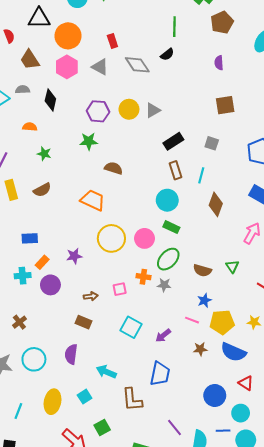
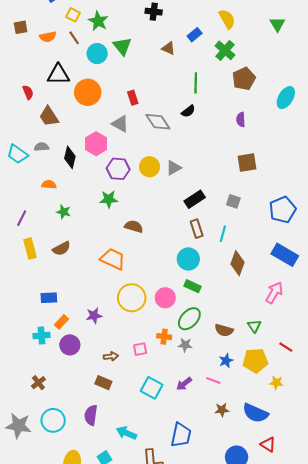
pink hexagon: (67, 67) -> (96, 144), moved
yellow pentagon: (222, 322) -> (255, 361), moved
purple arrow: (163, 336) -> (184, 384), moved

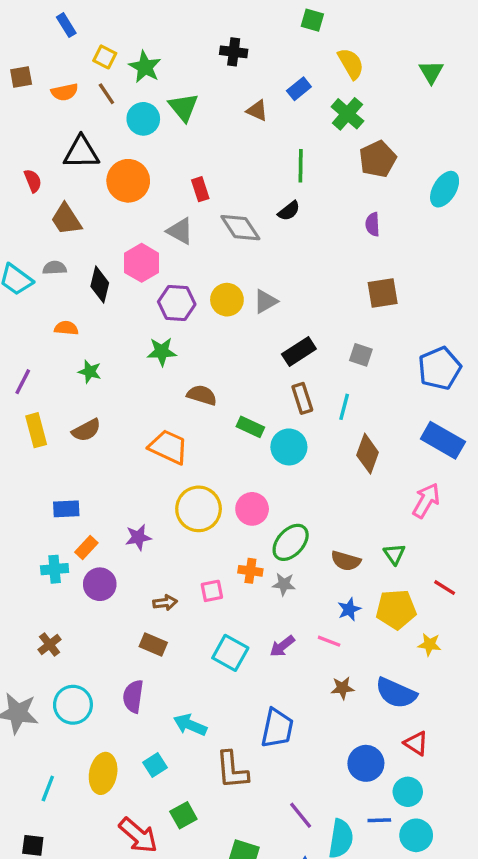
green rectangle: (192, 286) -> (250, 427), moved

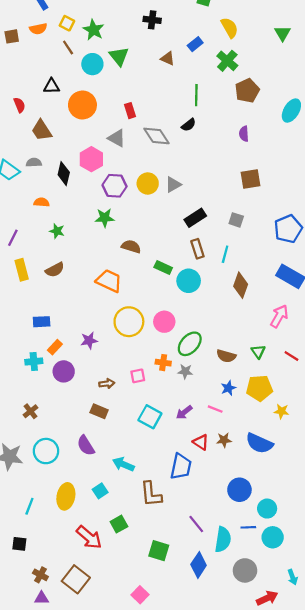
orange semicircle: (65, 92) -> (38, 29), moved
black triangle: (81, 152) -> (52, 86), size x0.7
red line: (445, 588) -> (291, 356), moved
purple semicircle: (133, 696) -> (86, 446), turned -40
red triangle: (416, 743) -> (201, 442), moved

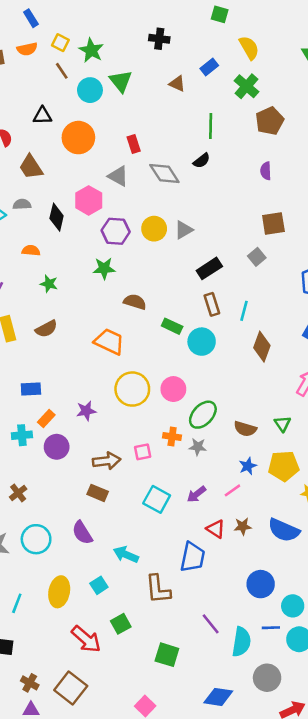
gray square: (236, 220) -> (257, 257), moved, turned 32
brown arrow: (107, 384) -> (107, 461), size x1.5
pink line: (215, 409) -> (232, 490), turned -56
blue diamond: (199, 565) -> (218, 697), moved, turned 65

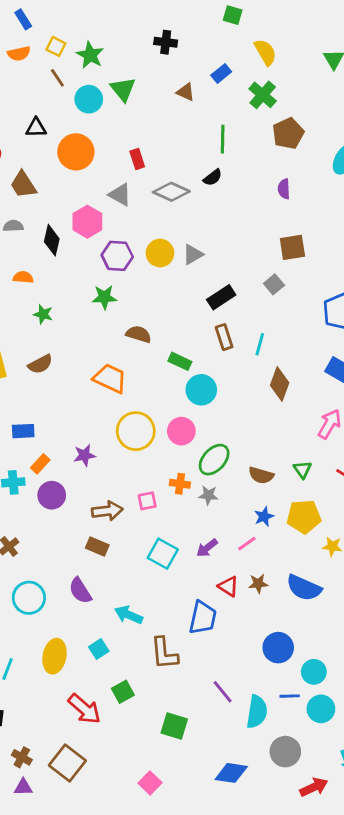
gray diamond: (164, 173) -> (171, 192), turned -32
cyan circle: (202, 342) -> (201, 390), moved

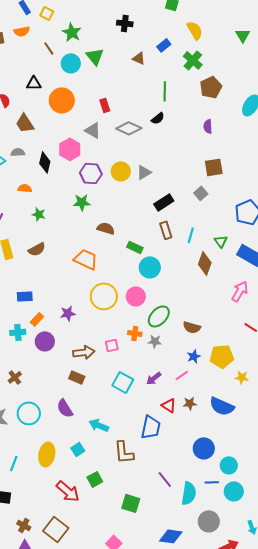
yellow square: (56, 46) -> (47, 13), moved
green triangle: (302, 470) -> (221, 241), moved

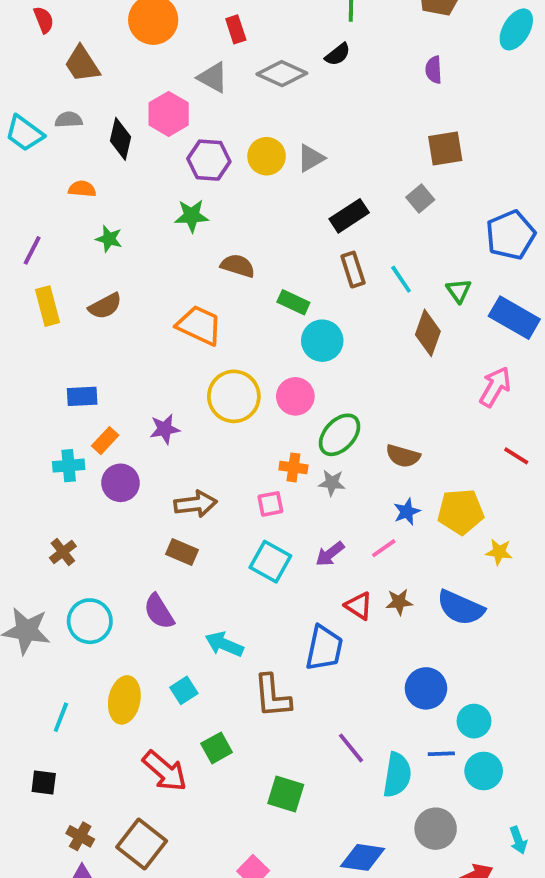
cyan line: (191, 235) -> (401, 279), turned -49
pink square: (112, 345) -> (270, 504), moved

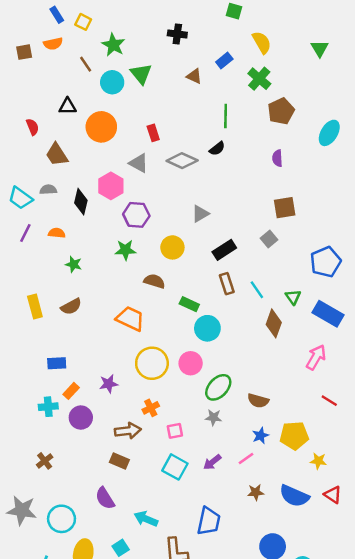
yellow circle: (267, 156) -> (172, 247), moved
purple line: (32, 250) -> (25, 233), moved
orange cross: (293, 467) -> (151, 408), moved, turned -35
red triangle: (359, 606) -> (333, 495), moved
cyan circle: (90, 621) -> (62, 519), moved

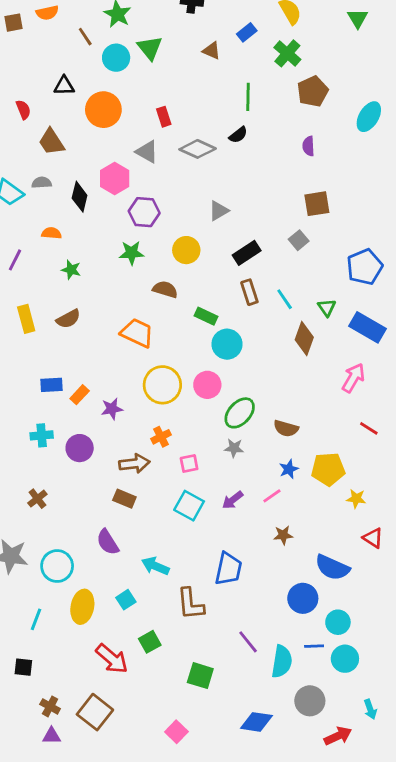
purple line: (25, 233) -> (15, 260), moved
orange rectangle: (71, 391) -> (80, 395), moved
blue semicircle: (294, 496) -> (332, 567), moved

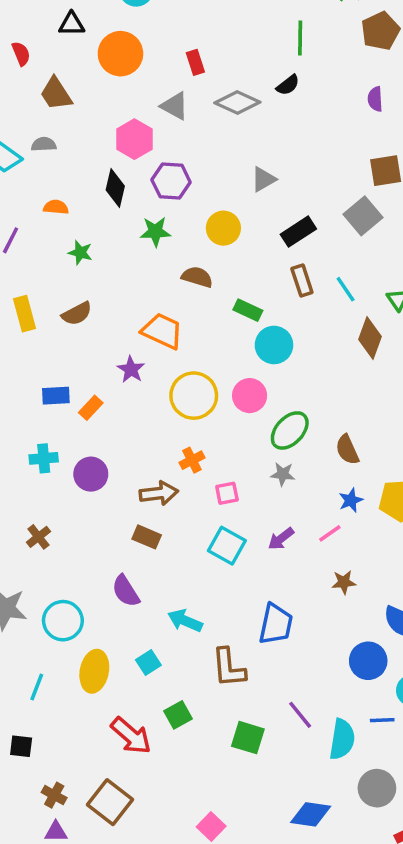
black diamond: (80, 197) -> (115, 188), moved
gray square: (299, 240) -> (363, 216), size x1.5
purple star: (112, 409) -> (131, 369), moved, turned -30
brown semicircle: (286, 428) -> (347, 450), turned 50
green square: (200, 676) -> (248, 738), moved

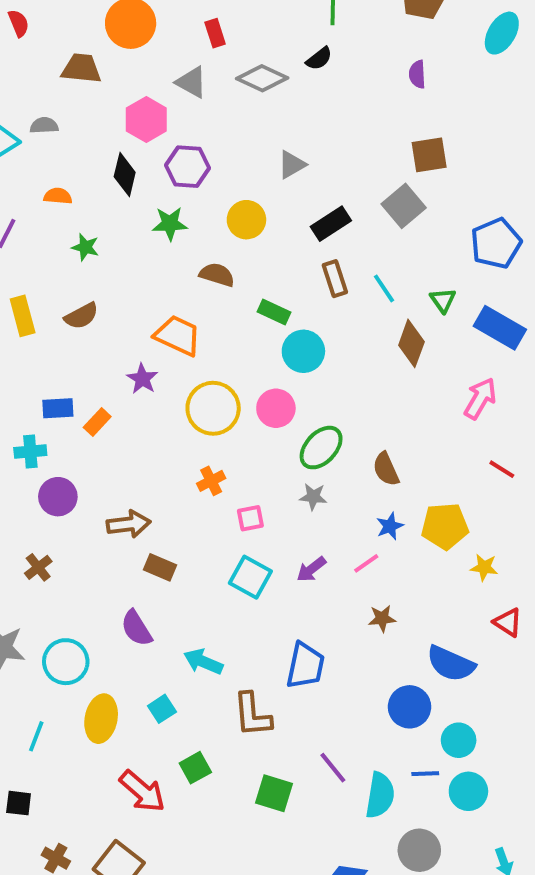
brown trapezoid: (56, 94) -> (81, 68), moved, turned 129
cyan cross: (44, 458) -> (30, 451), moved
purple circle: (91, 474) -> (58, 497), moved
brown arrow: (159, 493) -> (129, 524), moved

